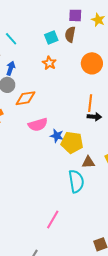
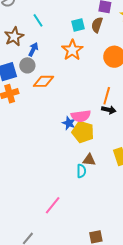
orange star: (49, 63) -> (72, 50), size x1.5
pink semicircle: (38, 125) -> (81, 116), moved
brown triangle: (88, 162) -> (89, 160), moved
cyan semicircle: (76, 181) -> (81, 171), size x0.6

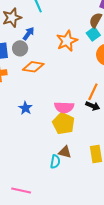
cyan square: (78, 25) -> (93, 34), moved, turned -32
blue star: (69, 123) -> (25, 108), moved
pink line: (53, 205) -> (21, 190), turned 54

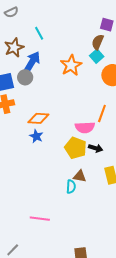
blue arrow: (29, 34) -> (32, 62), size x1.5
orange diamond: (33, 67) -> (38, 118), moved
black arrow: (93, 106) -> (96, 148), moved
pink semicircle: (64, 107) -> (85, 127), moved

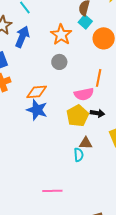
gray circle: (25, 77) -> (59, 62), moved
blue star: (36, 136) -> (37, 110), size x1.5
yellow pentagon: (76, 148) -> (78, 116), turned 30

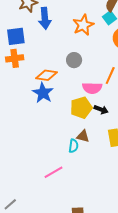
blue arrow: (22, 37) -> (45, 18), turned 140
gray circle: (59, 62) -> (74, 60), moved
pink line: (52, 191) -> (53, 172), moved, turned -42

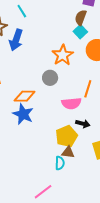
blue arrow: (45, 18) -> (16, 40), turned 30
orange star: (83, 25) -> (63, 55), moved
yellow pentagon: (81, 108) -> (67, 136), moved

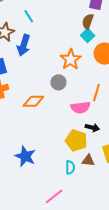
blue star: (23, 114) -> (25, 156), moved
yellow pentagon: (67, 136) -> (76, 140), turned -30
brown triangle: (68, 152) -> (88, 160), moved

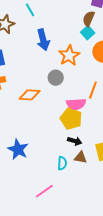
blue arrow: (24, 45) -> (43, 40), moved, turned -35
black arrow: (92, 128) -> (75, 141), moved
yellow pentagon: (76, 140) -> (71, 119), moved

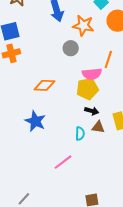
orange star: (69, 55) -> (83, 26), turned -30
orange diamond: (30, 95) -> (44, 85), moved
yellow pentagon: (71, 119) -> (87, 89), turned -30

